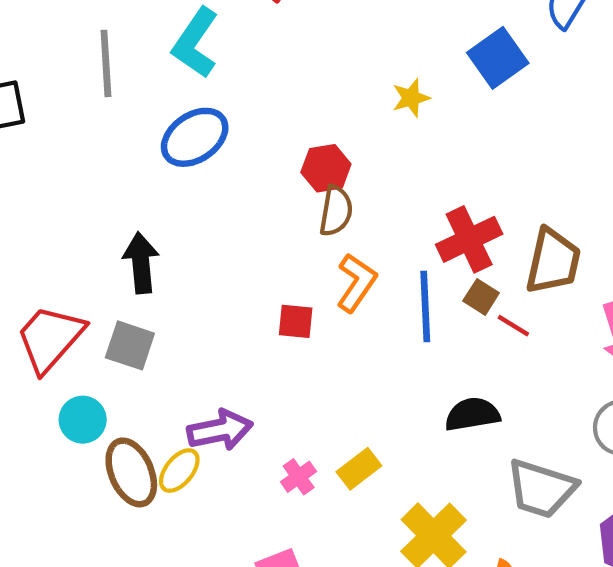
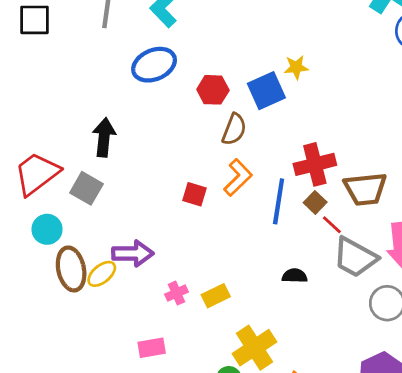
blue square: (498, 58) -> (266, 91), moved
red hexagon: (326, 168) -> (213, 90), moved
brown trapezoid: (553, 261) -> (365, 189), turned 60
black semicircle: (472, 414) -> (295, 276), size x0.7
gray trapezoid: (541, 489) -> (355, 257), moved

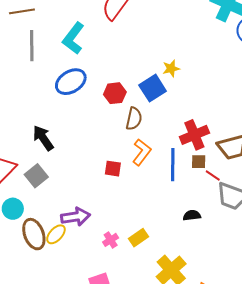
black arrow: (104, 137) -> (43, 138), turned -32
gray square: (86, 188) -> (36, 176), turned 30
brown square: (315, 202) -> (199, 162), turned -35

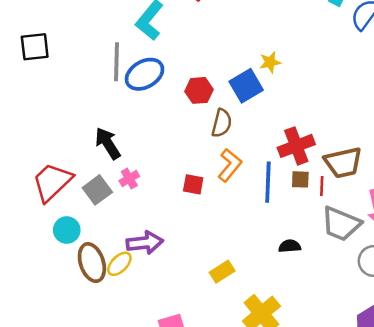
gray line: (32, 46) -> (116, 62), moved
red line: (213, 176) -> (322, 186), moved, turned 56
pink cross: (111, 240) -> (129, 179), moved

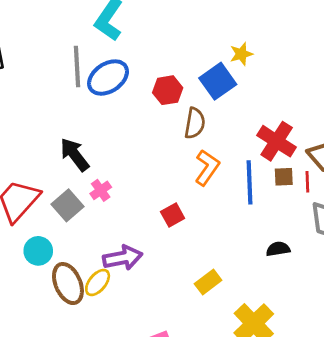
red cross: (296, 146) -> (277, 141), turned -32
red square: (193, 184) -> (173, 215), moved, turned -35

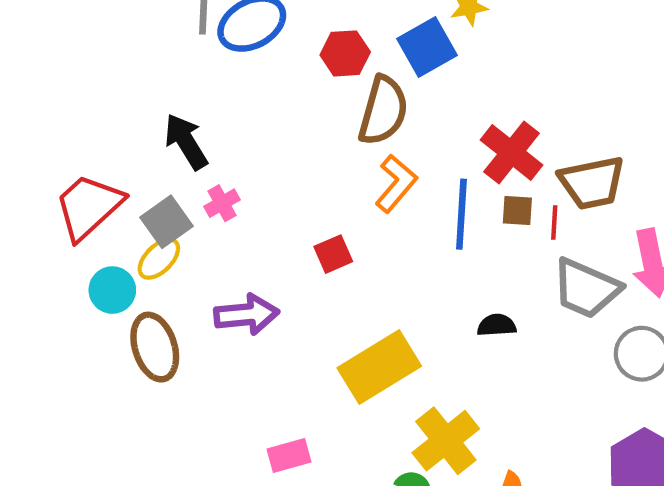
brown semicircle: (195, 123) -> (383, 111), size x1.4
yellow ellipse: (98, 282) -> (159, 259), moved
yellow rectangle: (208, 282) -> (379, 367), size x1.8

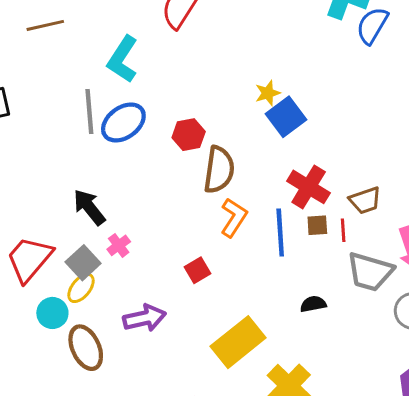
blue square: (427, 47) -> (286, 117), moved
brown trapezoid: (592, 183) -> (365, 200), size x0.7

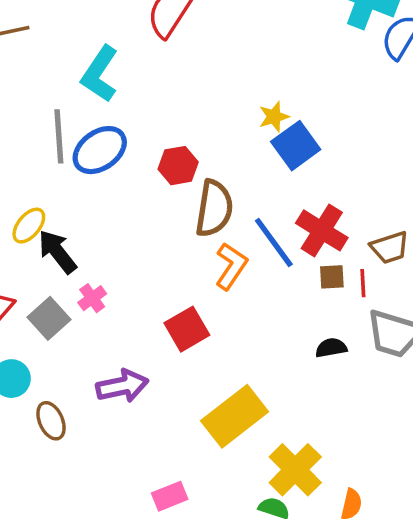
blue line: (280, 232) -> (274, 242), moved, turned -33
red square: (198, 270) -> (187, 329), size x1.4
yellow ellipse: (81, 288) -> (29, 226), moved
black semicircle: (313, 304) -> (331, 348), moved
brown ellipse: (86, 348) -> (51, 421), size x0.7

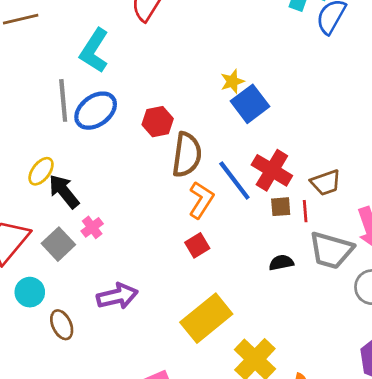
red square: (187, 329) -> (197, 245), moved, size x0.7

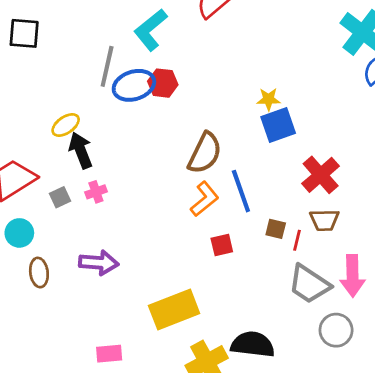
red hexagon: (158, 122) -> (163, 83), moved
red cross: (272, 170) -> (321, 175), moved
gray square: (58, 244) -> (60, 197), size x0.7
red square: (197, 245) -> (222, 245), moved
black semicircle: (281, 263) -> (253, 344), moved, size x1.8

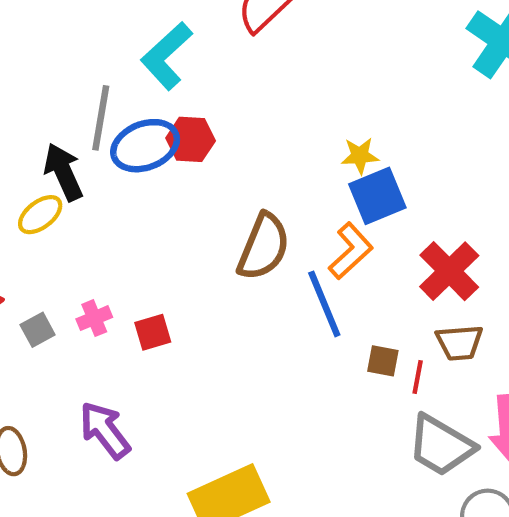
black arrow: (81, 150) -> (63, 172), moved
orange L-shape: (205, 199) -> (351, 251), moved
red square: (222, 245) -> (153, 332), moved
purple arrow: (99, 263) -> (105, 430), turned -129

